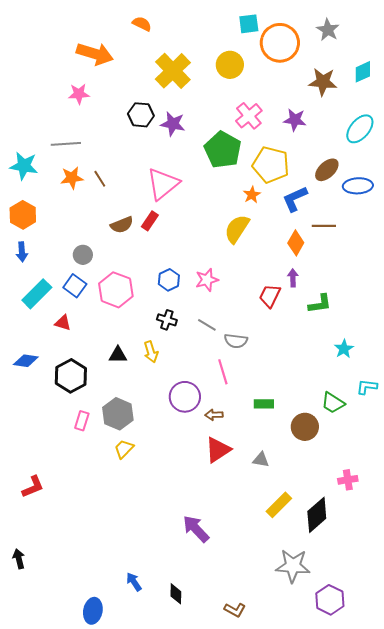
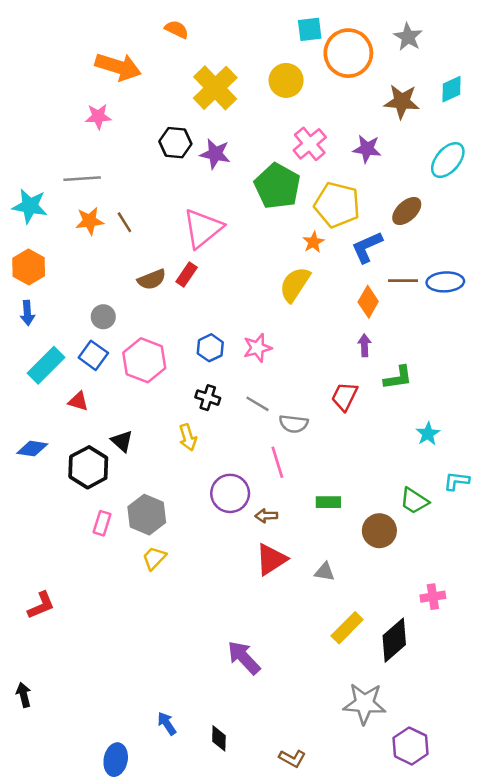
blue ellipse: (358, 186) -> (445, 282), moved
red trapezoid: (270, 296) -> (345, 396), moved
black triangle: (118, 355) -> (122, 441), moved, turned 42

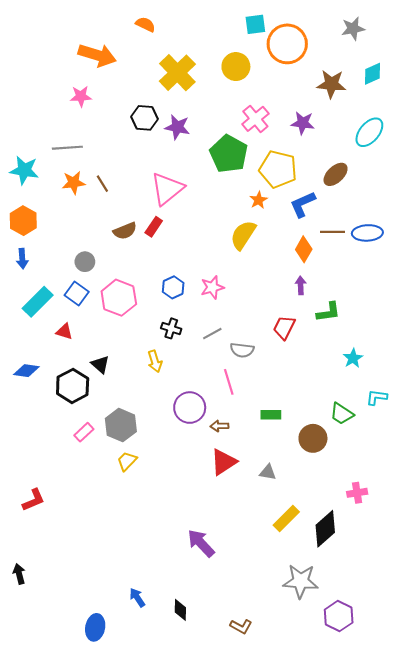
gray star: (408, 37) -> (353, 29), moved, turned 30
gray line: (257, 404) -> (212, 334), turned -60
pink rectangle: (102, 523) -> (84, 432), turned 30

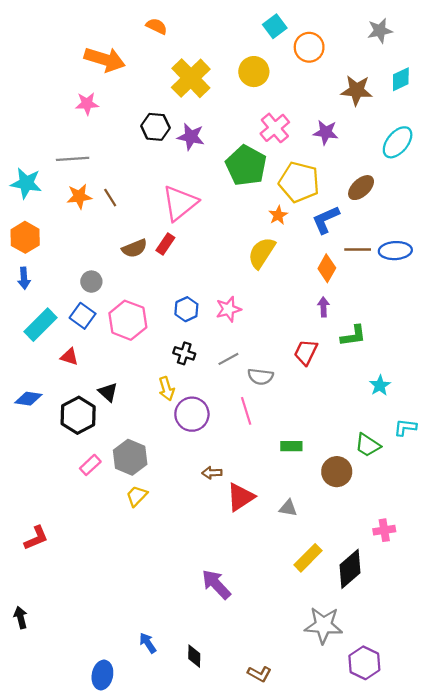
cyan square: (255, 24) -> (275, 26), turned -30
orange circle: (287, 44) -> (309, 47), size x0.7
purple circle: (190, 408) -> (192, 414), moved
brown arrow: (219, 426) -> (212, 473), moved

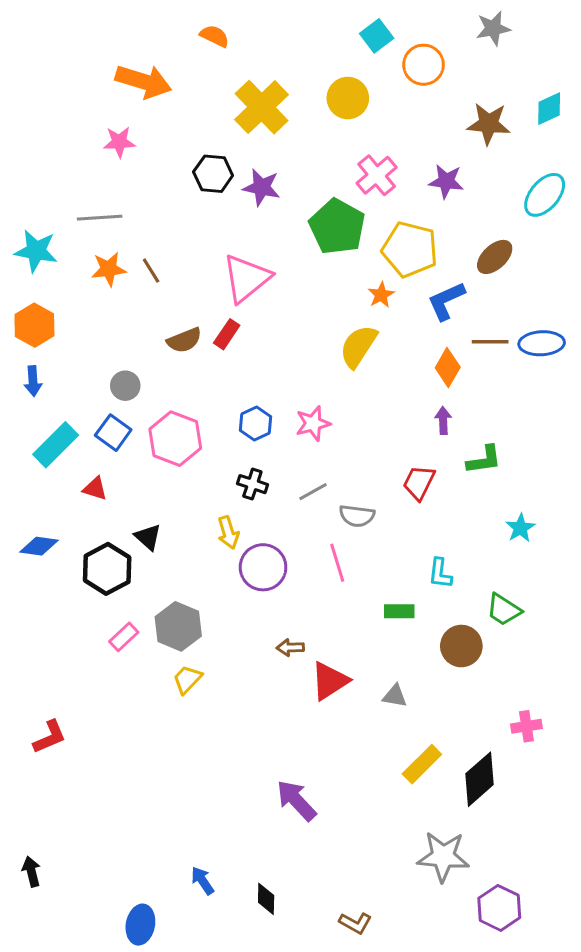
gray star: (380, 31) -> (493, 28), moved
cyan L-shape: (405, 427) -> (440, 573), moved, turned -90
black arrow: (21, 618) -> (31, 872), moved

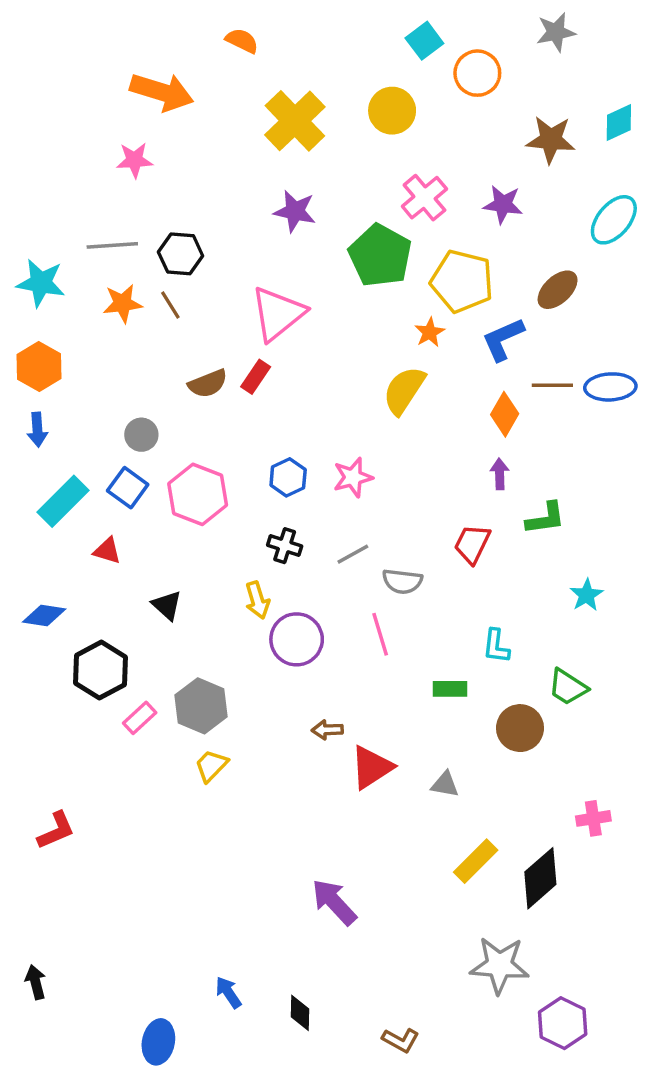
black hexagon: (213, 174) -> (181, 254), moved
black hexagon: (107, 569) -> (100, 670), moved

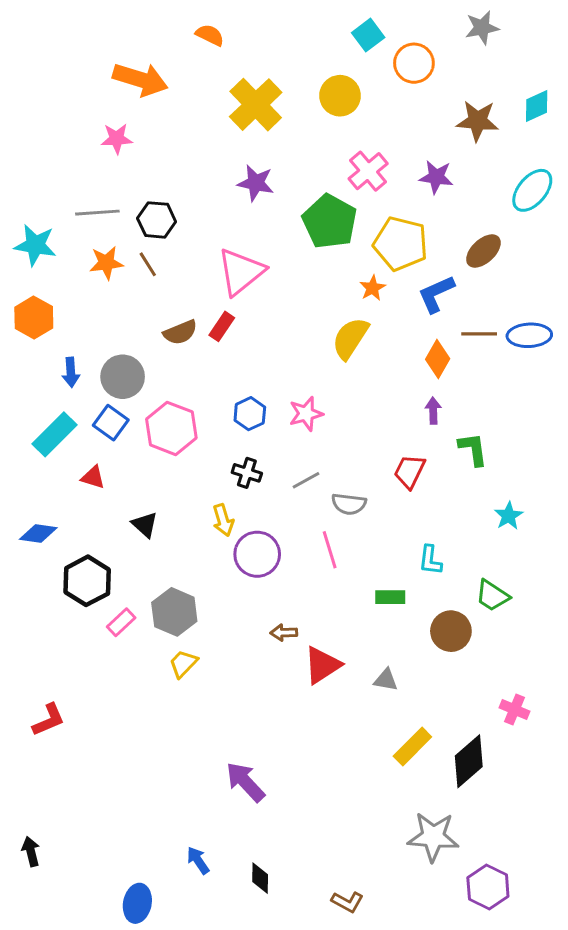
blue arrow: (37, 430) -> (71, 372), moved
gray circle: (141, 435) -> (123, 377), size x1.5
green L-shape: (546, 518) -> (473, 449), turned -90
pink cross: (593, 818) -> (515, 710), turned 32
purple arrow: (334, 902) -> (245, 782), moved

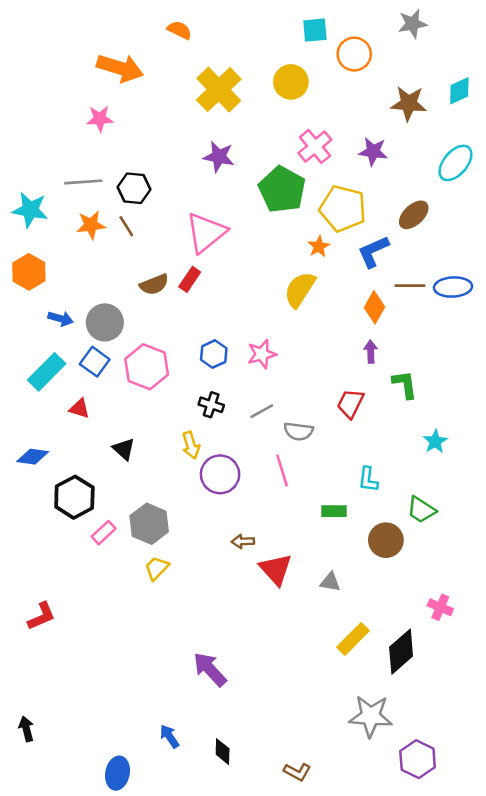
cyan square: (368, 35) -> (315, 30), turned 32
blue arrow: (71, 372) -> (61, 319), turned -70
red triangle: (322, 665) -> (276, 569), turned -39

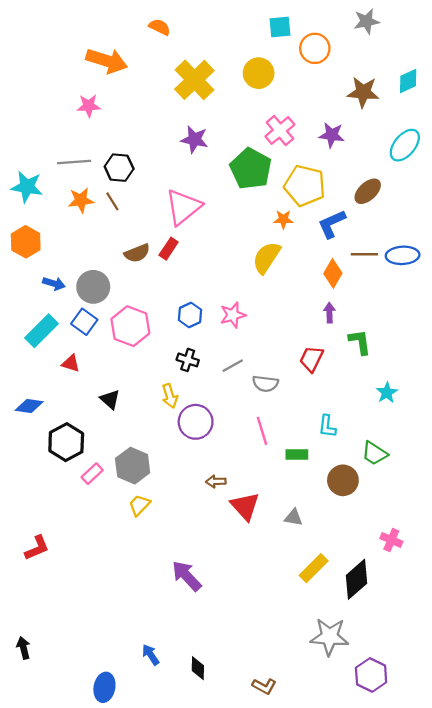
orange star: (319, 246) -> (283, 219), turned 30
pink line: (282, 471) -> (262, 431), moved
purple arrow: (210, 669) -> (187, 576), moved

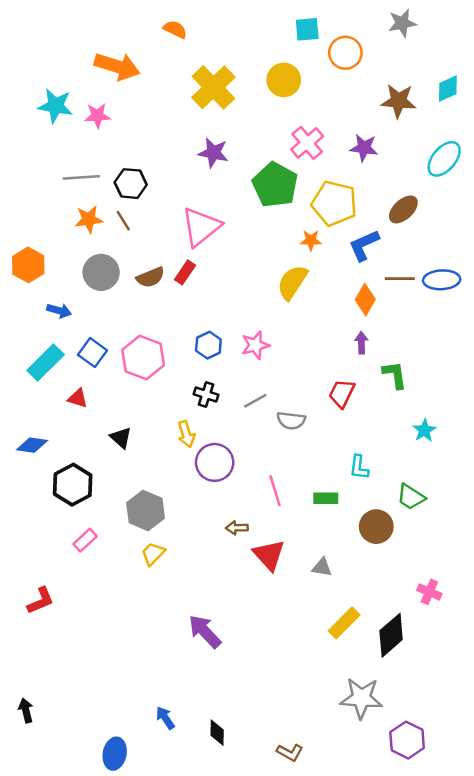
cyan star: (27, 187) -> (55, 106), moved
gray circle: (93, 287) -> (101, 272), moved
pink line: (262, 431) -> (275, 491), moved
pink rectangle: (92, 474) -> (85, 540), moved

